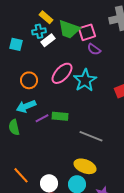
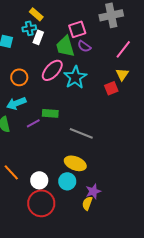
green trapezoid: (69, 29) -> (65, 46), moved, turned 55
white rectangle: (48, 40) -> (38, 37), turned -32
purple line: (42, 118) -> (33, 123), moved

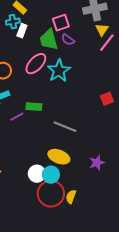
yellow triangle: (122, 74) -> (102, 30), moved
red square: (111, 88) -> (107, 99), moved
white circle: (39, 180) -> (37, 174), moved
purple star: (93, 191) -> (97, 163), moved
red circle: (41, 203) -> (51, 194), moved

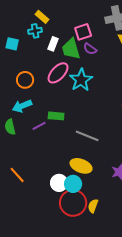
white rectangle: (22, 31) -> (53, 44), moved

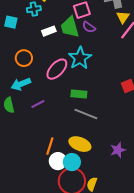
white rectangle: (53, 44) -> (49, 31), moved, turned 48
pink ellipse: (58, 73) -> (57, 69), moved
green rectangle: (56, 116) -> (79, 94), moved
orange line: (17, 175) -> (50, 146), moved, turned 60

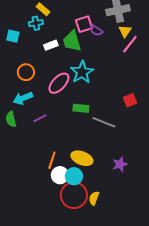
purple semicircle: (89, 27) -> (96, 30), moved
gray line: (86, 114) -> (104, 122), moved

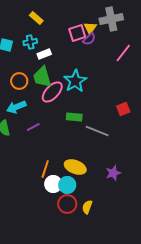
cyan cross: (36, 23) -> (30, 42), moved
purple semicircle: (96, 30) -> (89, 39), turned -80
yellow triangle: (125, 31) -> (90, 28), moved
green trapezoid: (72, 41) -> (42, 77), moved
red circle: (74, 195) -> (67, 204), size x0.7

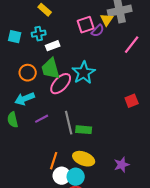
yellow triangle: (90, 28) -> (107, 20), moved
green rectangle: (74, 117) -> (84, 130), moved
gray line: (97, 131) -> (69, 123), moved, turned 55

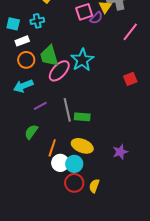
white rectangle: (53, 46) -> (22, 41), moved
red square: (132, 101) -> (130, 79), moved
green semicircle: (13, 120) -> (31, 132), moved, turned 49

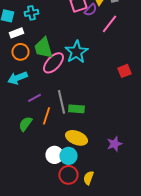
pink line: (130, 32) -> (109, 24), moved
orange line: (52, 148) -> (46, 116), moved

